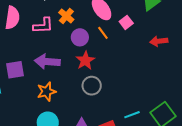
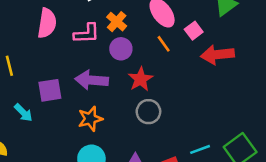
purple circle: (80, 37) -> (121, 49), moved
red arrow: (159, 41) -> (217, 55), moved, size x1.4

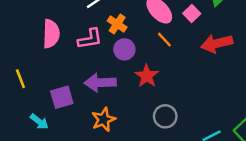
pink square: (194, 31) -> (192, 13), moved
gray circle: (148, 112) -> (165, 116), moved

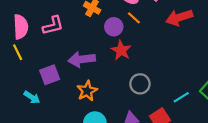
pink semicircle: (51, 34) -> (21, 27), moved
pink L-shape: (90, 39) -> (53, 25), moved
purple circle: (124, 49) -> (114, 27), moved
yellow line: (20, 79) -> (18, 52), moved

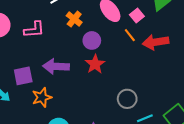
orange line: (134, 18) -> (130, 35), moved
gray circle: (140, 84) -> (127, 99), moved
orange star: (87, 91) -> (42, 97), moved

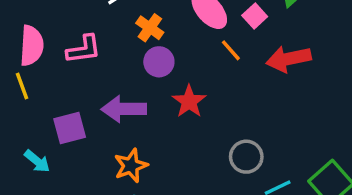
orange line: (130, 35) -> (231, 50), moved
purple circle: (92, 40) -> (159, 62), moved
orange star: (42, 97) -> (131, 166), moved

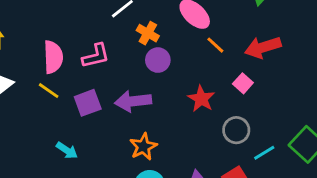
pink square: (255, 16) -> (243, 83), moved
yellow line: (22, 86) -> (49, 91), turned -30
red star: (189, 101) -> (201, 99), moved
purple square: (70, 128) -> (88, 103), moved

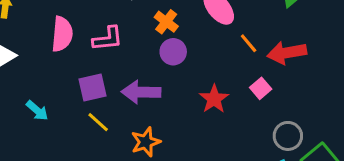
orange line: (215, 45) -> (249, 43), moved
yellow line: (49, 91) -> (98, 122), moved
gray circle: (236, 130) -> (288, 136), moved
cyan arrow: (67, 150) -> (37, 111), moved

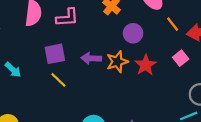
purple circle: (173, 52) -> (133, 33), moved
purple arrow: (141, 92) -> (91, 58), size x0.7
orange star: (146, 142) -> (117, 62), moved

